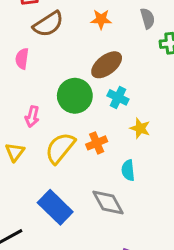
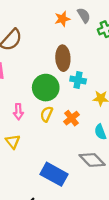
orange star: (101, 19) -> (62, 19), moved
brown ellipse: (107, 65) -> (63, 58), turned -40
yellow semicircle: (60, 148) -> (47, 114), moved, size x0.6

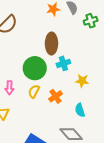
cyan cross: (78, 80) -> (63, 63), turned -32

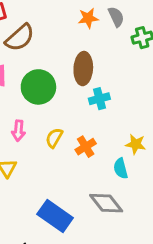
green circle: (35, 68) -> (38, 87), moved
yellow star: (82, 81) -> (136, 144), moved

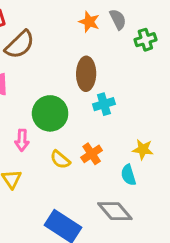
orange star: (88, 18) -> (89, 22), turned 30
green circle: (38, 87) -> (50, 113), moved
yellow semicircle: (54, 138) -> (60, 160), moved, turned -78

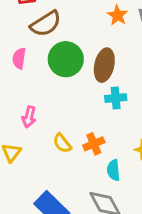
green circle: (50, 113) -> (66, 59), moved
cyan semicircle: (128, 175) -> (113, 170), moved

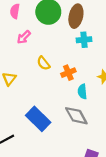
pink arrow: (29, 117) -> (24, 37), moved, turned 32
yellow semicircle: (62, 143) -> (43, 63), moved

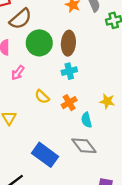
cyan cross: (84, 40) -> (69, 71), moved

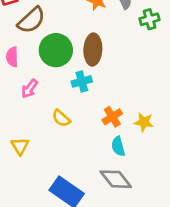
cyan cross: (69, 71) -> (82, 81), moved
orange cross: (69, 103) -> (112, 117), moved

